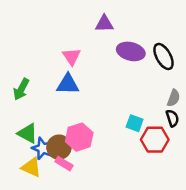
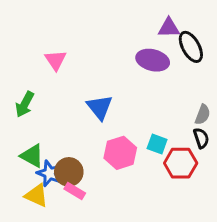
purple triangle: (104, 24) -> (169, 28), moved
pink triangle: (72, 56) -> (56, 60), moved
black ellipse: (164, 56) -> (191, 47), moved
blue triangle: (68, 84) -> (100, 107), moved, turned 50
pink hexagon: (79, 137) -> (120, 153), moved

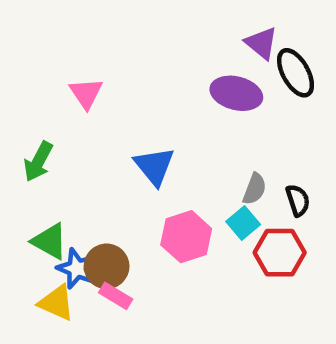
purple triangle: (169, 28) -> (261, 43), turned 40
gray semicircle: (203, 115) -> (255, 189), moved
black semicircle: (201, 138) -> (298, 200), moved
cyan square: (157, 144) -> (243, 223), turned 30

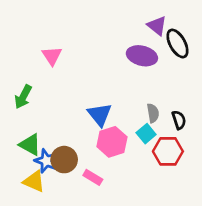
blue triangle: (154, 166) -> (100, 114), moved
gray semicircle: (255, 189) -> (153, 113), turned -30
pink rectangle: (116, 296) -> (93, 177), moved

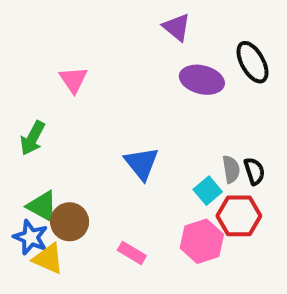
purple triangle: (157, 26) -> (177, 27), moved
gray semicircle: (153, 113) -> (231, 169), moved
pink hexagon: (112, 142) -> (202, 241), moved
brown circle: (64, 160) -> (70, 222), moved
blue star: (46, 161) -> (31, 237), moved

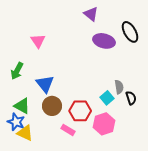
blue triangle: (142, 163) -> (45, 84), moved
black semicircle: (254, 171) -> (131, 98), moved
red hexagon: (239, 216) -> (80, 111), moved
brown circle: (70, 222) -> (52, 106), moved

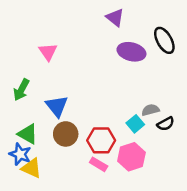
gray semicircle: (119, 87) -> (150, 110), turned -96
black semicircle: (131, 98) -> (166, 124), turned 80
pink rectangle: (68, 130) -> (99, 164), moved

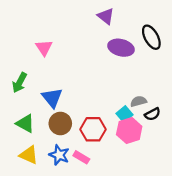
blue star: (20, 154) -> (59, 155), moved
pink hexagon: (131, 157) -> (129, 130), moved
pink rectangle: (99, 164) -> (81, 157), moved

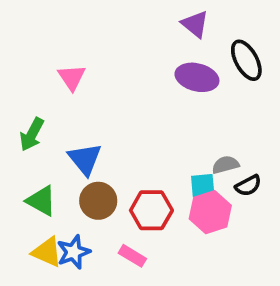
purple triangle: (106, 16) -> (195, 24), moved
cyan square: (124, 114) -> (203, 186), turned 35
blue star: (59, 155) -> (74, 252), moved, turned 30

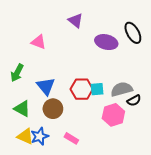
purple triangle: (195, 24) -> (76, 21), moved
pink triangle: (72, 77) -> (39, 42), turned -35
gray semicircle: (225, 165) -> (122, 89), size x1.5
cyan square: (203, 186) -> (97, 89), moved
red hexagon: (151, 210) -> (82, 89), moved

